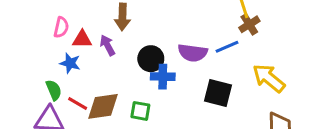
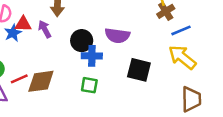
blue line: (227, 47) -> (181, 30), moved
blue star: (70, 63) -> (13, 33), moved, turned 30
red line: (78, 103) -> (19, 79), turned -54
green square: (140, 111) -> (89, 85), moved

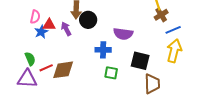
black circle: (82, 41) -> (88, 20), moved
yellow arrow: (182, 57) -> (174, 51), turned 65
green square: (89, 85) -> (111, 73), moved
brown trapezoid: (191, 99) -> (152, 84), moved

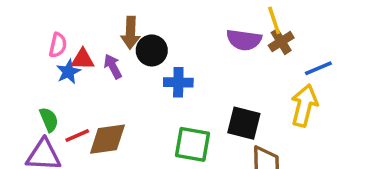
blue line: (173, 30) -> (318, 68), moved
purple semicircle: (123, 34) -> (244, 40), moved
blue cross: (103, 50) -> (178, 82), moved
green square: (111, 73) -> (193, 144), size x1.5

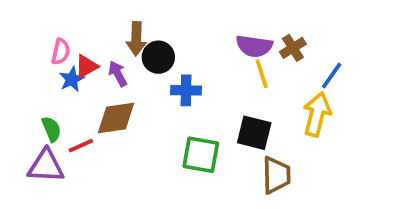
yellow line: (274, 20) -> (262, 74), moved
red triangle: (83, 59) -> (86, 66), turned -30
blue line: (318, 68) -> (332, 76), turned -32
brown diamond: (107, 139) -> (116, 118), moved

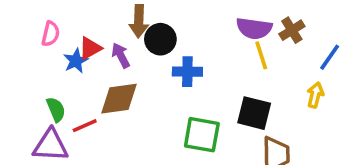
pink semicircle: (61, 52) -> (51, 34), moved
yellow arrow: (317, 114) -> (315, 95), size x0.6

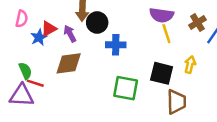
brown cross: (292, 30) -> (197, 23), moved
yellow arrow: (315, 95) -> (190, 65), moved
red line: (85, 126) -> (35, 83), moved, turned 42

